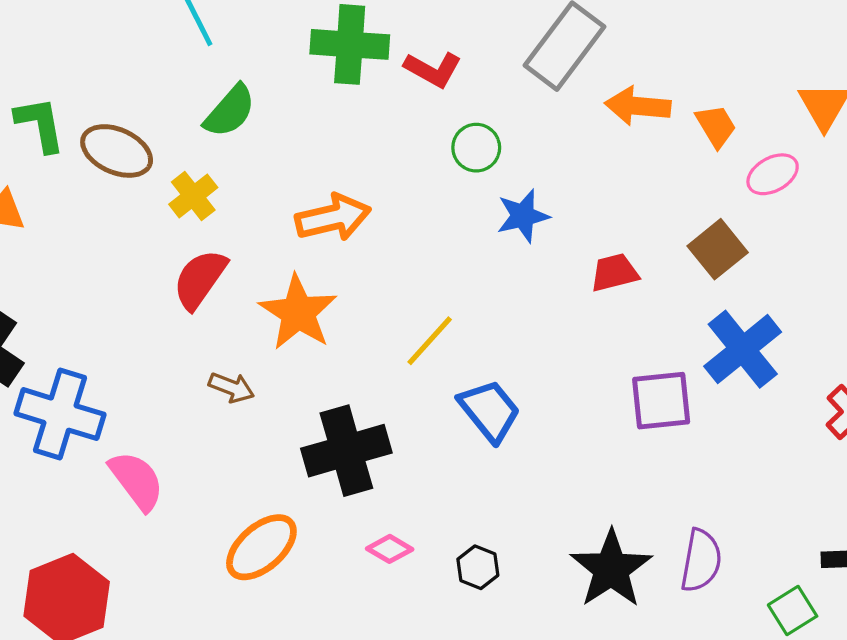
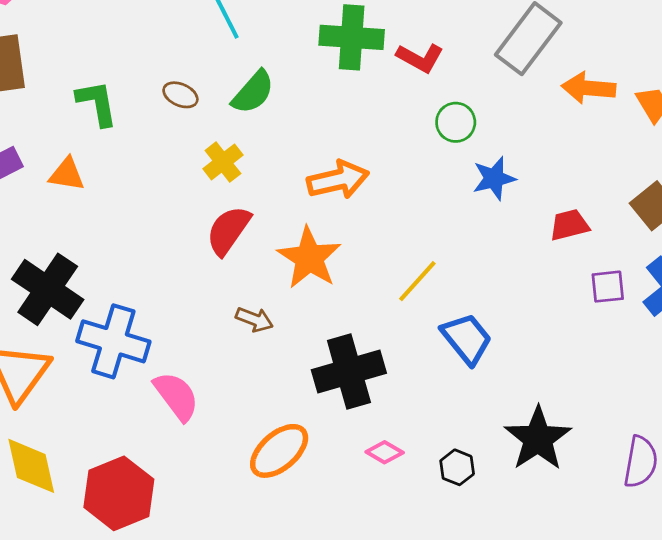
brown ellipse: (117, 151) -> (180, 95), moved, size x0.6
purple square: (661, 401) -> (608, 287), moved, size x0.7
black star: (611, 569) -> (538, 439), moved

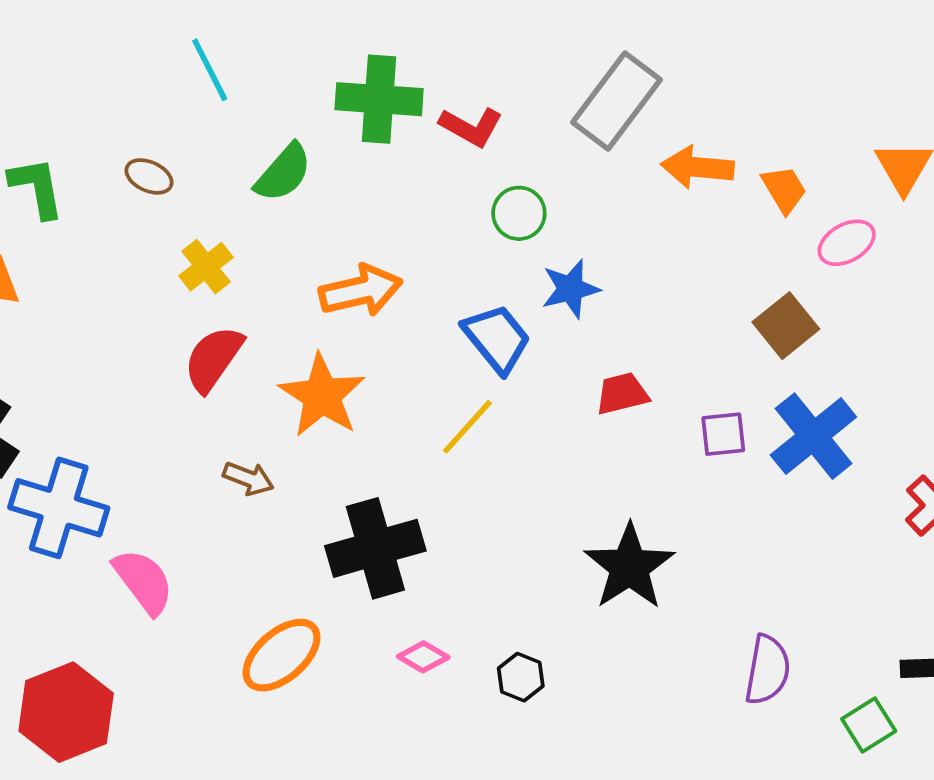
green semicircle: (253, 92) -> (283, 173), moved
red trapezoid: (569, 225) -> (622, 394), moved
blue trapezoid: (467, 339) -> (497, 338), moved
black star: (538, 439) -> (629, 567), moved

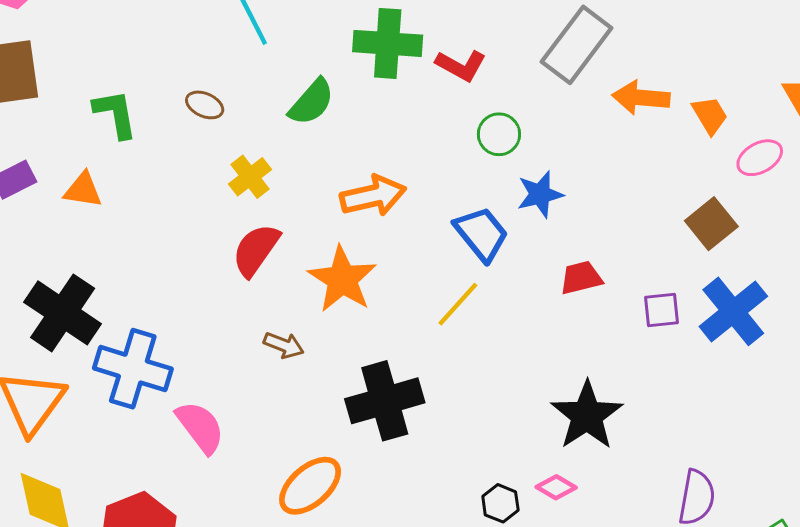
pink diamond: (423, 657) -> (556, 487), moved

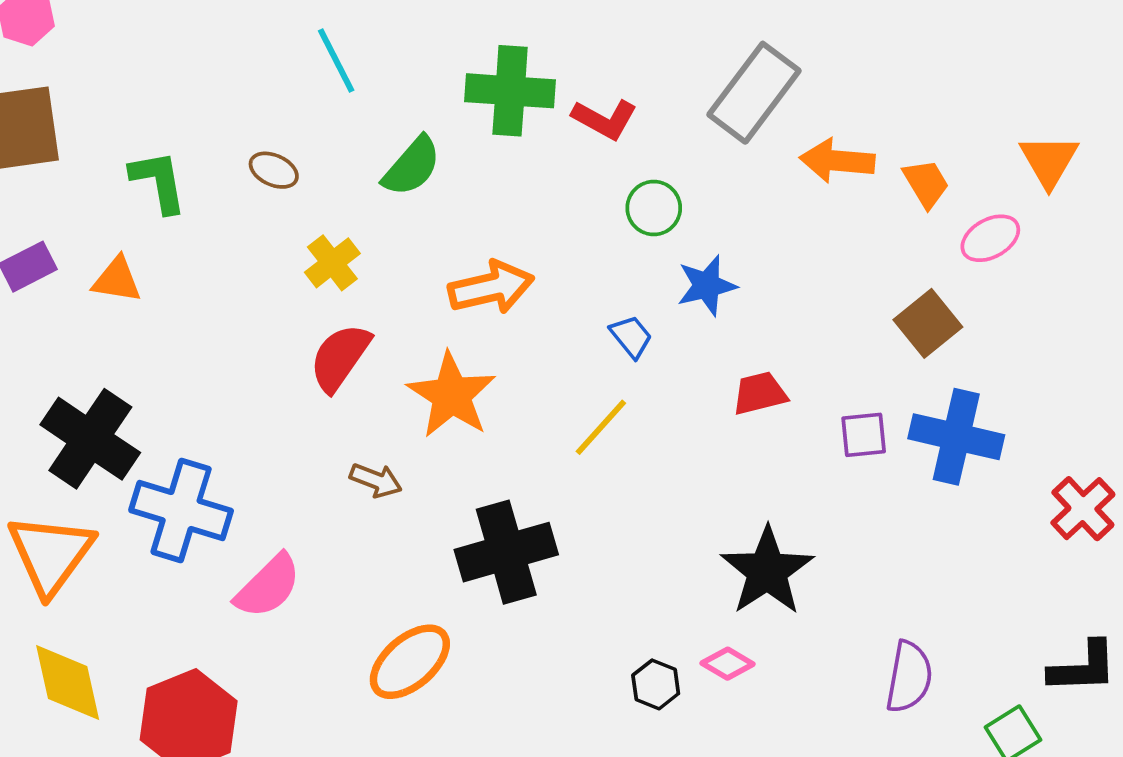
blue trapezoid: (481, 234) -> (631, 337), size x0.6
blue cross: (733, 311) -> (956, 437), turned -38
pink semicircle: (200, 427) -> (268, 586), turned 82

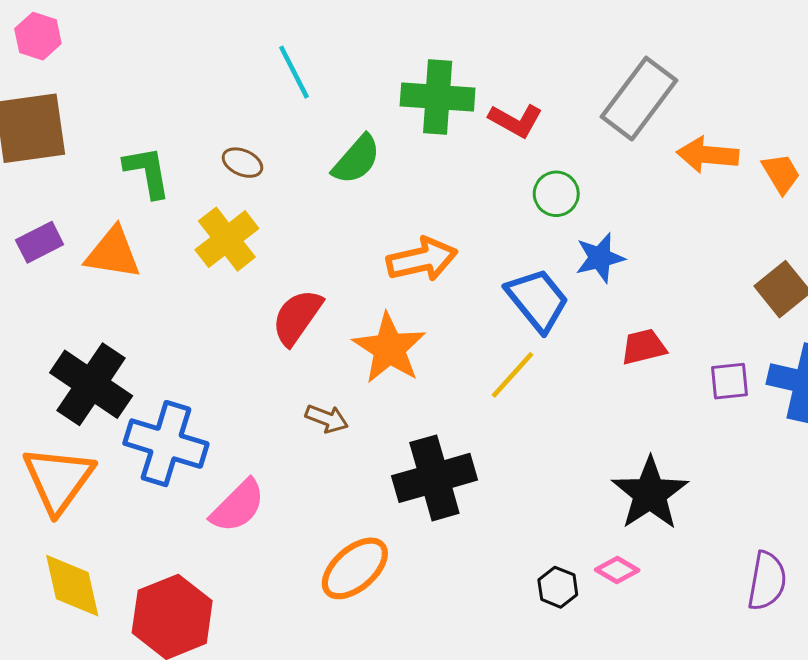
yellow cross: (332, 263) -> (227, 239), moved, size x1.4
orange triangle: (117, 280) -> (113, 253), size x1.4
blue trapezoid: (631, 337) -> (537, 300), size x1.8

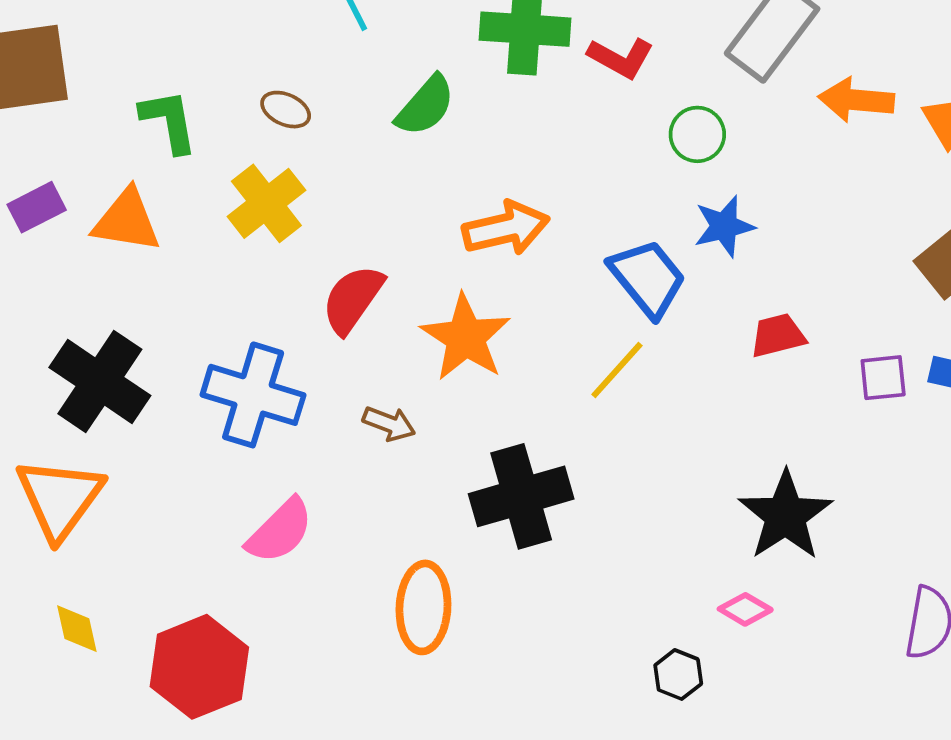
green circle: (556, 194) -> (697, 134), moved
blue cross: (166, 444) -> (253, 395), moved
orange ellipse: (355, 568) -> (423, 607), turned -46
yellow diamond: (72, 586) -> (77, 629), size x0.6
black hexagon: (558, 587) -> (678, 675), moved

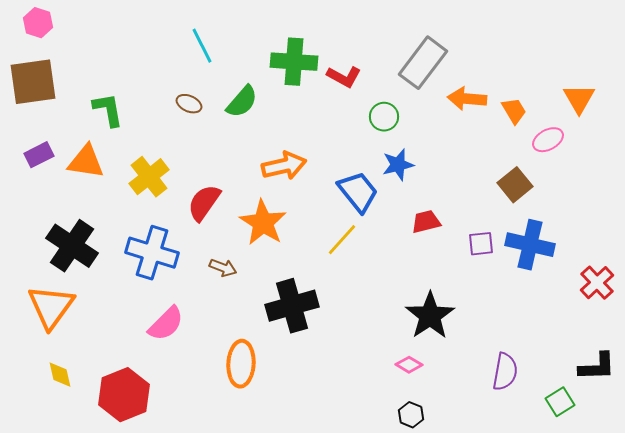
brown ellipse: (286, 110) -> (189, 104), moved
yellow cross: (266, 203) -> (149, 177), moved
black hexagon: (678, 675) -> (411, 415), moved

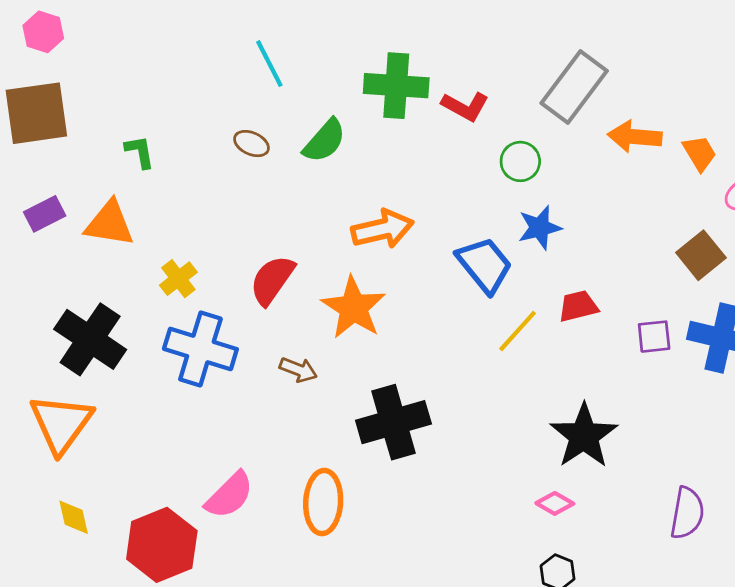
green L-shape: (108, 110) -> (140, 152), size x0.7
yellow cross: (149, 177) -> (178, 279), moved, size x0.7
yellow line: (342, 240) -> (518, 331), moved
pink semicircle: (166, 324) -> (229, 495), moved

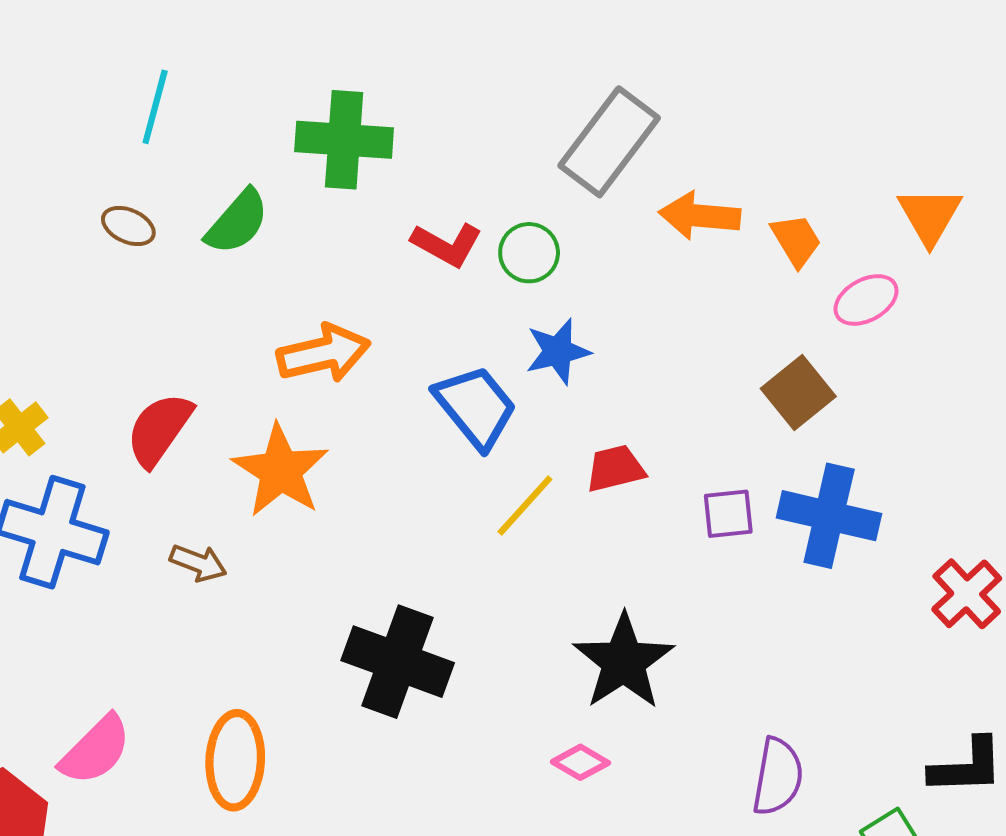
cyan line: (269, 64) -> (155, 107), turned 42
red L-shape: (465, 106) -> (447, 245), moved
black cross: (393, 422) -> (398, 662), moved, turned 36

